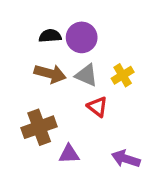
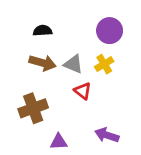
purple circle: (82, 37) -> (110, 31), moved
purple triangle: (69, 154) -> (59, 142), moved

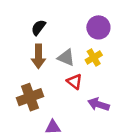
black semicircle: (43, 31) -> (38, 27), turned -49
brown arrow: (43, 63) -> (38, 56), turned 75
purple arrow: (107, 135) -> (98, 104), moved

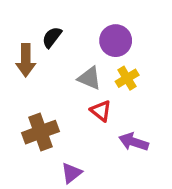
purple circle: (98, 27) -> (116, 41), moved
brown arrow: (38, 56) -> (26, 60), moved
purple triangle: (53, 127) -> (72, 173), turned -35

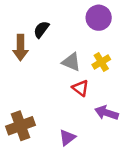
purple circle: (116, 41) -> (99, 18), moved
brown cross: (40, 132) -> (20, 126), moved
purple triangle: (72, 173) -> (67, 138), moved

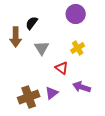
gray triangle: (71, 62) -> (42, 48), moved, turned 35
brown cross: (20, 126) -> (29, 97), moved
purple triangle: (67, 138) -> (52, 93), moved

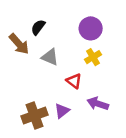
purple circle: (76, 14) -> (91, 28), moved
brown arrow: (16, 37) -> (19, 44), turned -42
gray triangle: (42, 48) -> (50, 57), turned -35

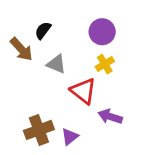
red triangle: (74, 81) -> (83, 91), size x1.5
purple triangle: (62, 111) -> (70, 137), moved

